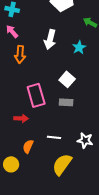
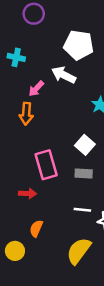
pink arrow: (12, 31) -> (36, 89), moved, turned -96
white arrow: (50, 39) -> (64, 75), moved, turned 102
white line: (54, 137) -> (82, 210), moved

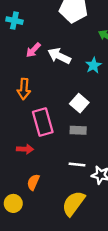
white arrow: (64, 75) -> (59, 56), moved
orange arrow: (26, 114) -> (24, 89), moved

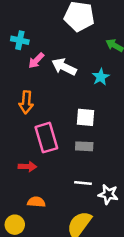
cyan cross: (14, 21) -> (20, 40), moved
white square: (79, 103) -> (85, 117), turned -36
orange semicircle: (33, 182) -> (36, 202), turned 70

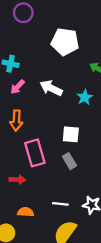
pink arrow: (36, 61) -> (17, 87), moved
gray rectangle: (84, 146) -> (70, 161), turned 56
white line: (83, 183) -> (60, 204), moved

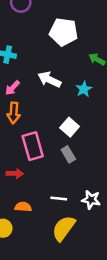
pink arrow: (17, 87) -> (12, 88), moved
white square: (71, 134) -> (70, 127), turned 36

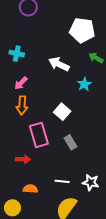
white pentagon: (64, 32) -> (82, 30), moved
white arrow: (49, 80) -> (59, 64), moved
white square: (70, 127) -> (62, 112), moved

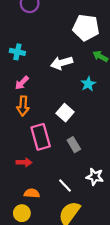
white arrow: (59, 64) -> (62, 63), turned -42
white line: (62, 181) -> (65, 186), turned 40
white star: (91, 182) -> (95, 177), moved
yellow circle: (12, 208) -> (22, 213), moved

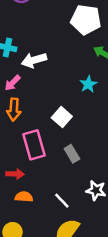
white arrow: (62, 63) -> (34, 60), moved
orange semicircle: (32, 193) -> (24, 197), moved

